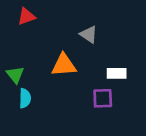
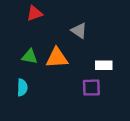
red triangle: (26, 16) -> (35, 13), moved
green triangle: (15, 75) -> (30, 57), moved, turned -42

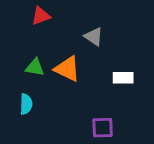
orange triangle: (57, 58) -> (67, 69), turned 30
purple square: (91, 88) -> (103, 128), moved

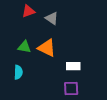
gray triangle: (94, 37) -> (52, 18), moved
white rectangle: (123, 78) -> (73, 66), moved

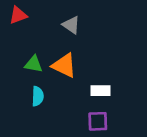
red triangle: (28, 11) -> (18, 15), moved
cyan semicircle: (18, 72) -> (38, 96), moved

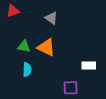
white rectangle: (101, 91) -> (89, 66), moved

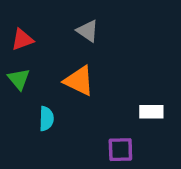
red triangle: (13, 11) -> (22, 39), moved
green triangle: (24, 46) -> (19, 79), moved, turned 40

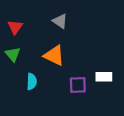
red triangle: (22, 39) -> (15, 27), turned -35
purple square: (120, 150) -> (78, 85), moved

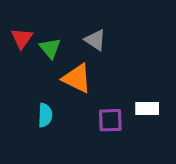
gray triangle: (60, 21) -> (95, 40), moved
green triangle: (13, 54) -> (50, 48), moved

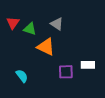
green triangle: (50, 48) -> (30, 29), turned -32
cyan semicircle: (45, 115) -> (22, 76), moved, turned -40

